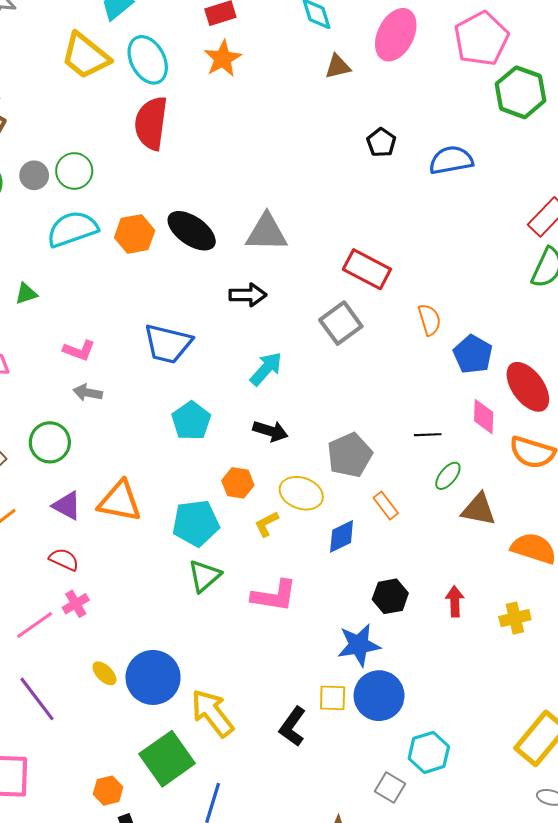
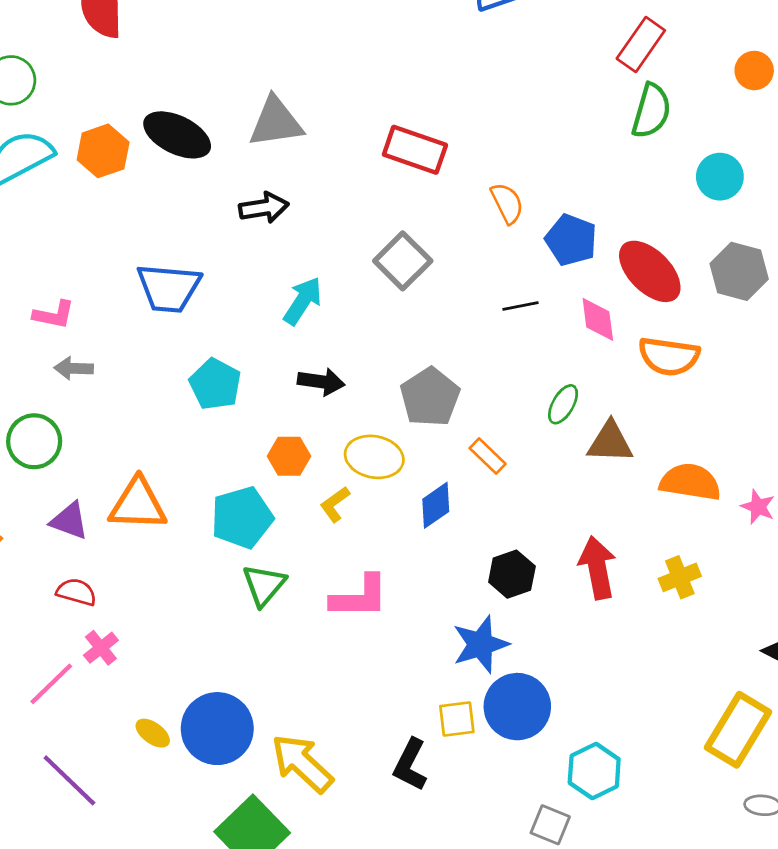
gray square: (341, 323) -> (403, 261), moved
black line: (428, 435) -> (521, 306), moved
red arrow: (455, 601) -> (597, 568), size x1.5

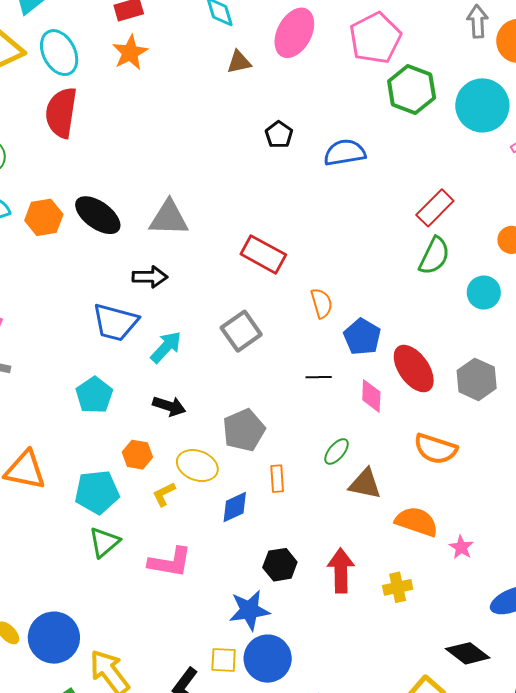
cyan circle: (720, 177) -> (484, 293), moved
blue trapezoid: (169, 288) -> (115, 322), moved
orange semicircle: (669, 356) -> (436, 449), moved
orange rectangle: (488, 456) -> (277, 479), turned 32

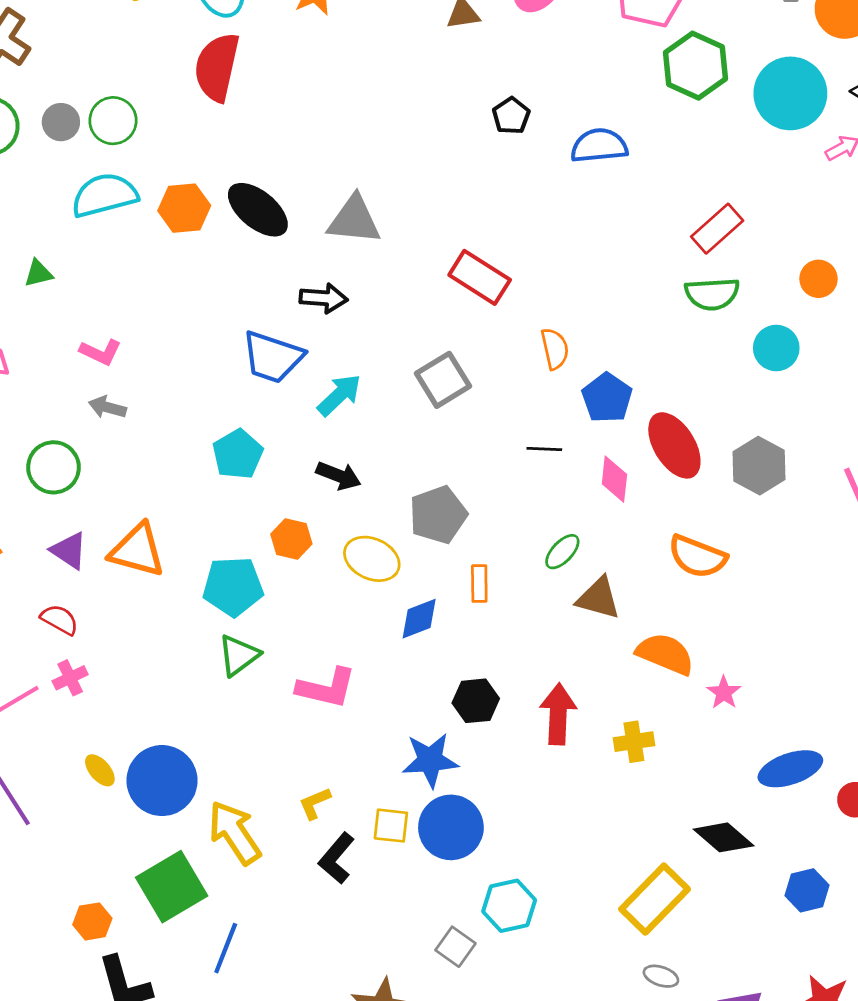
green semicircle: (434, 256) -> (712, 294), turned 57
yellow L-shape: (164, 494) -> (315, 803), moved

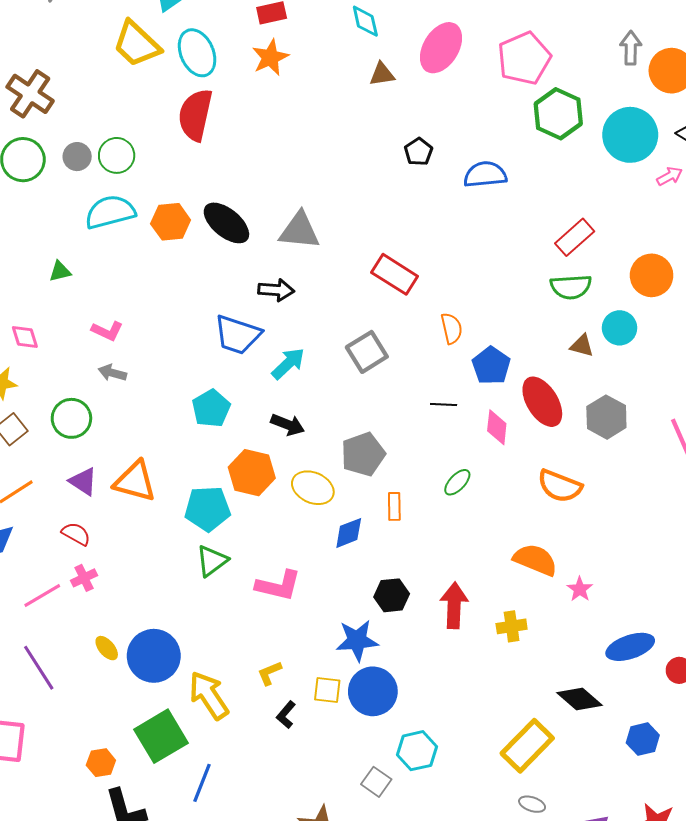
orange circle: (819, 279) -> (652, 275), size x1.5
orange hexagon: (291, 539) -> (252, 473), size x1.5
brown triangle: (598, 598) -> (582, 346), moved, size x0.7
black L-shape: (336, 858) -> (286, 715), size x0.7

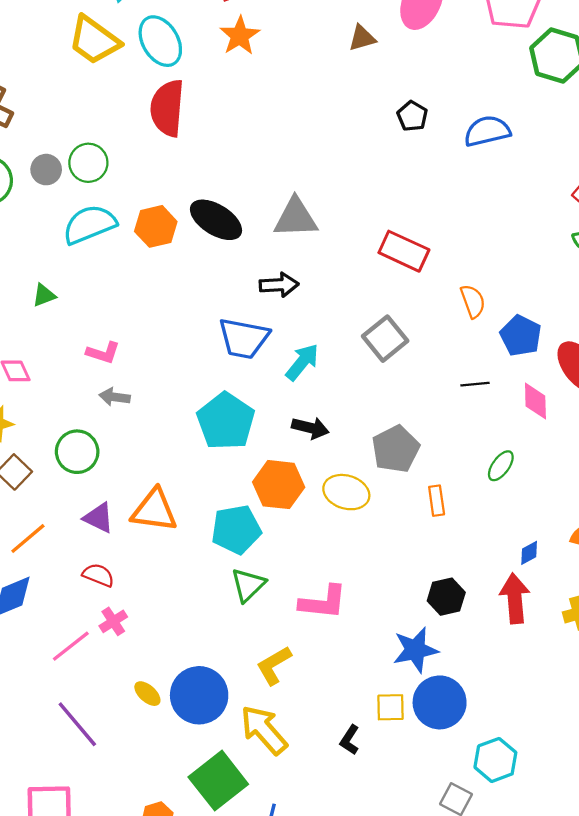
cyan pentagon: (211, 408) -> (226, 421), size x1.4
blue diamond: (349, 533) -> (529, 553), moved, size x0.7
yellow L-shape: (270, 673) -> (274, 665), moved, size x1.4

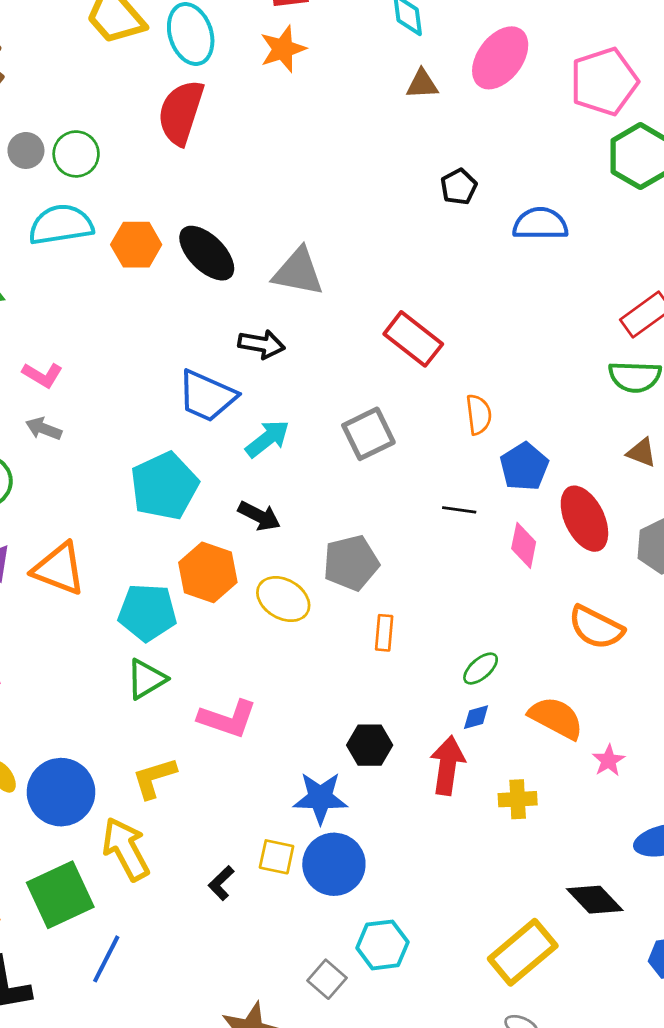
green ellipse: (501, 466) -> (481, 669), moved

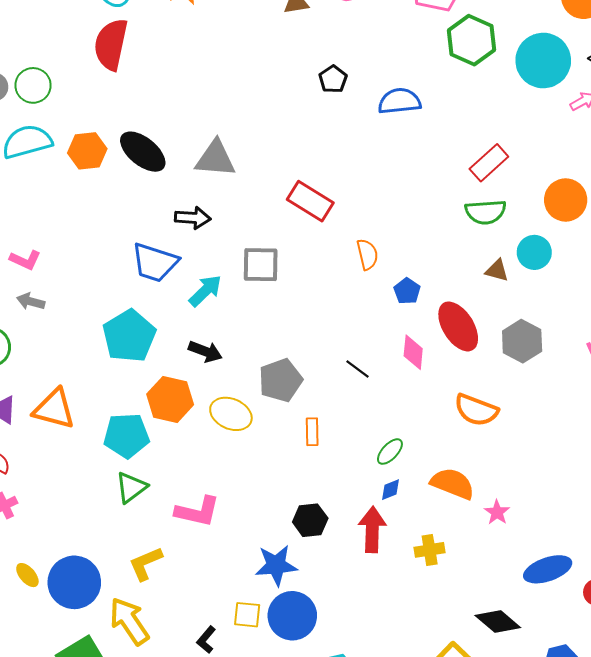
gray square: (368, 434) -> (261, 265), moved, turned 33
blue pentagon: (524, 467) -> (407, 291), size x0.7
black line: (459, 510) -> (357, 369), moved, turned 35

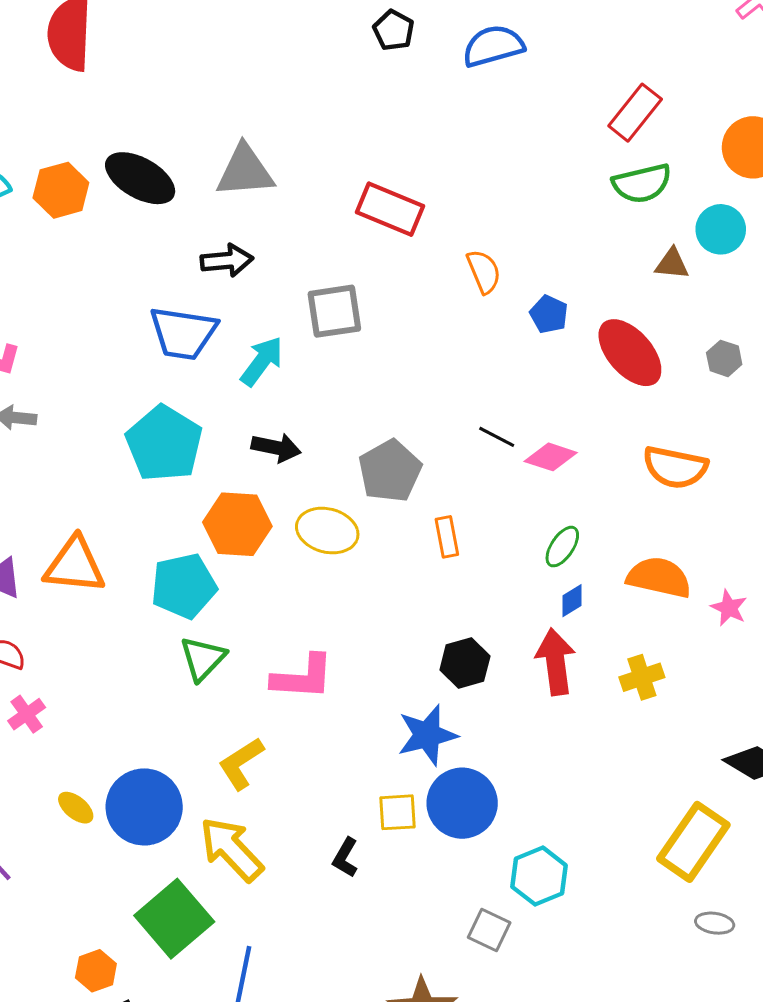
gray hexagon: (522, 341) -> (724, 358), size x0.6
pink diamond: (413, 352) -> (551, 457), moved, turned -68

